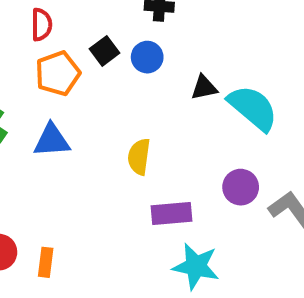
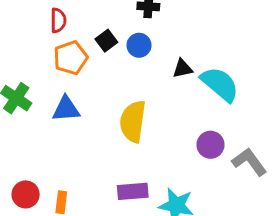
yellow semicircle: (139, 157) -> (133, 121), size x1.5
purple rectangle: (172, 214) -> (133, 191), moved

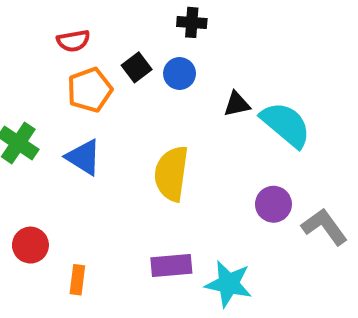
red semicircle: (58, 20) -> (73, 41), turned 80
blue triangle: (66, 109) -> (84, 157), turned 36
red circle: (26, 194) -> (30, 245), moved

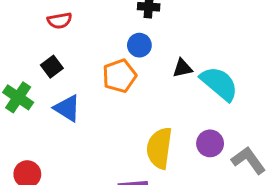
black square: (137, 67) -> (52, 67), moved
orange pentagon: (90, 90) -> (119, 76), moved
yellow semicircle: (171, 174) -> (159, 148), moved

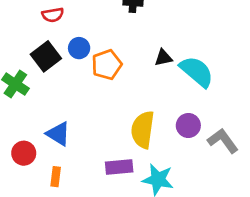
blue circle: (139, 45) -> (79, 48), moved
black square: (52, 67) -> (46, 56), size x1.5
blue triangle: (67, 108) -> (58, 134), moved

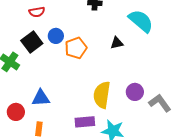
cyan semicircle: (197, 72) -> (141, 21), moved
blue triangle: (58, 134) -> (41, 98), turned -36

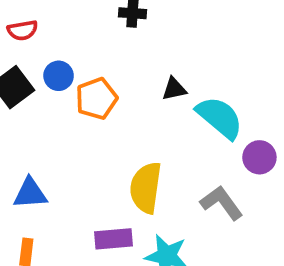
cyan semicircle: (141, 21) -> (220, 117), moved
purple circle: (135, 92) -> (259, 157), moved
gray L-shape: (160, 103) -> (222, 203), moved

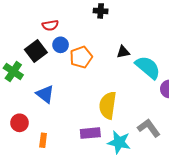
red semicircle: (23, 30) -> (50, 25), moved
blue triangle: (30, 193) -> (45, 94), moved, turned 42
gray L-shape: (222, 203) -> (149, 128), moved

